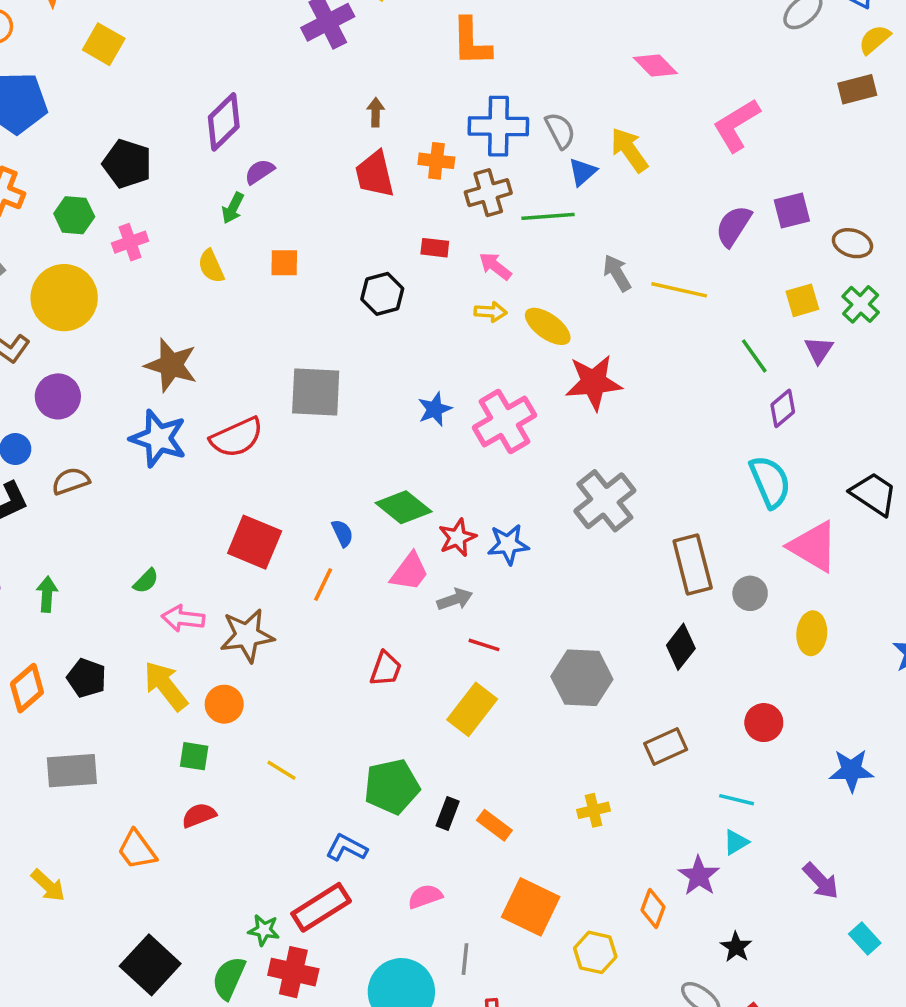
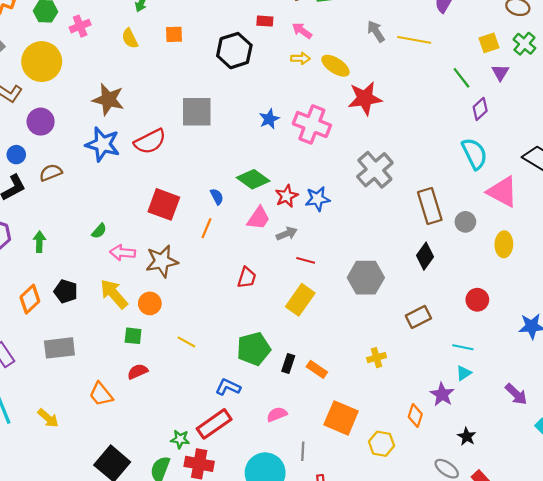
black hexagon: (382, 294) -> (234, 51), size x1.4
pink cross: (504, 421) -> (312, 124), turned -36

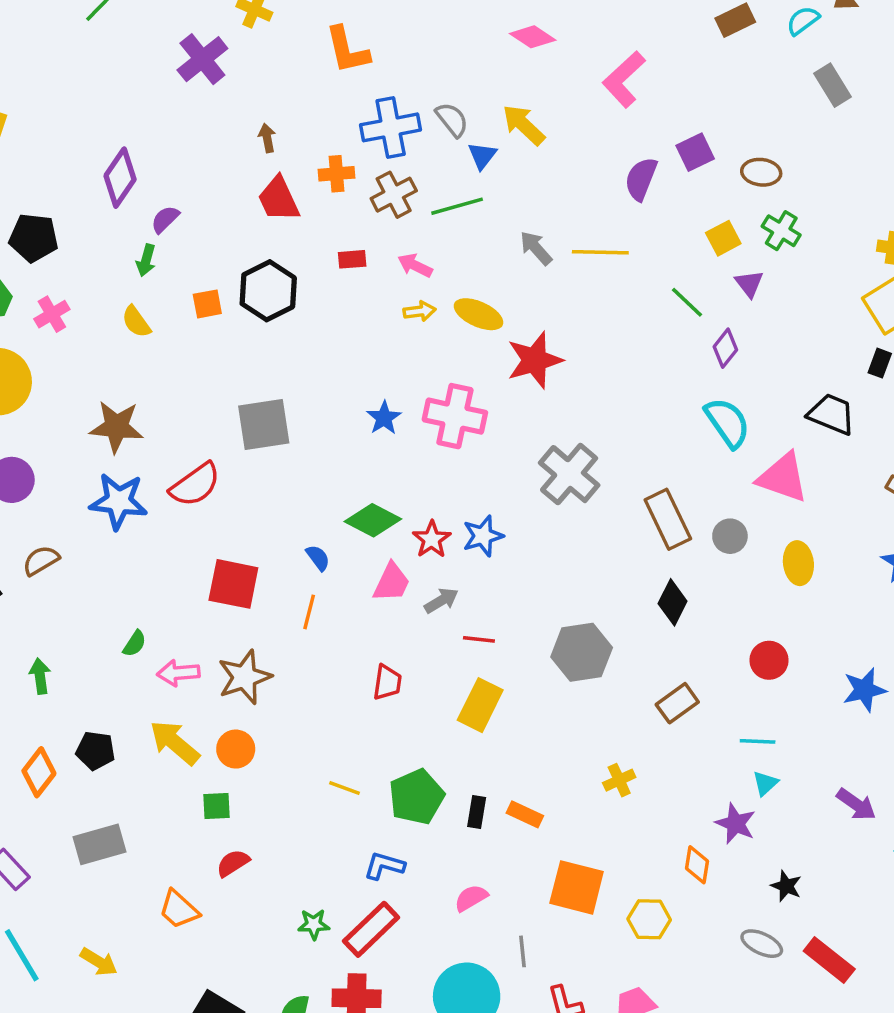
black hexagon: (234, 51) -> (268, 291), moved
yellow line: (186, 342) -> (344, 788), moved
green star: (180, 439) -> (314, 924), moved

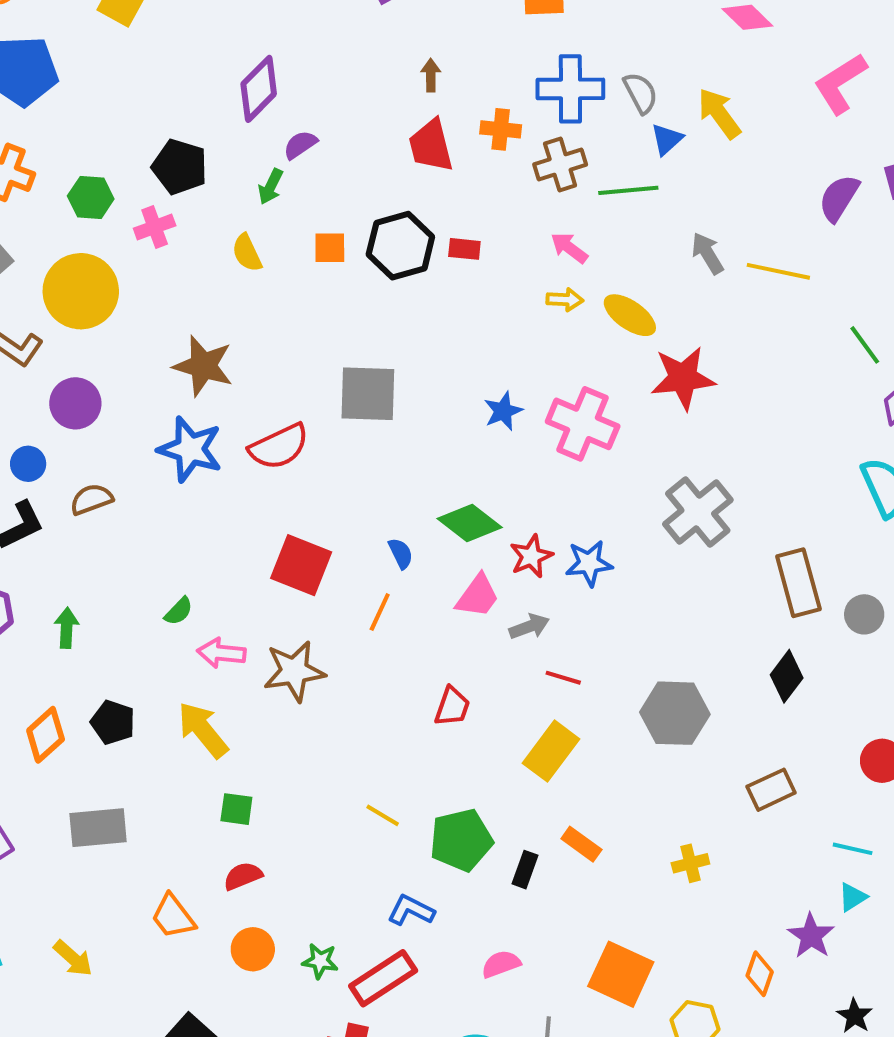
black pentagon: (34, 238) -> (180, 167), moved
red rectangle: (352, 259) -> (464, 249), moved
orange circle: (236, 749) -> (253, 949), moved
orange rectangle: (525, 814) -> (581, 844), moved

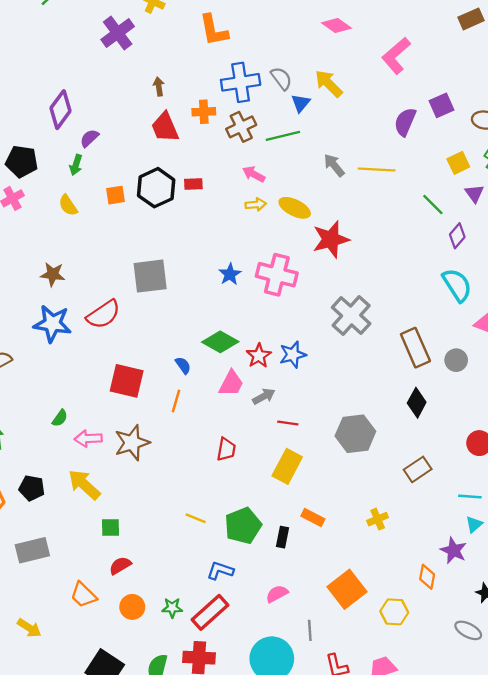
brown star: (203, 366) -> (53, 274), size x0.7
orange square: (621, 974) -> (347, 589), turned 36

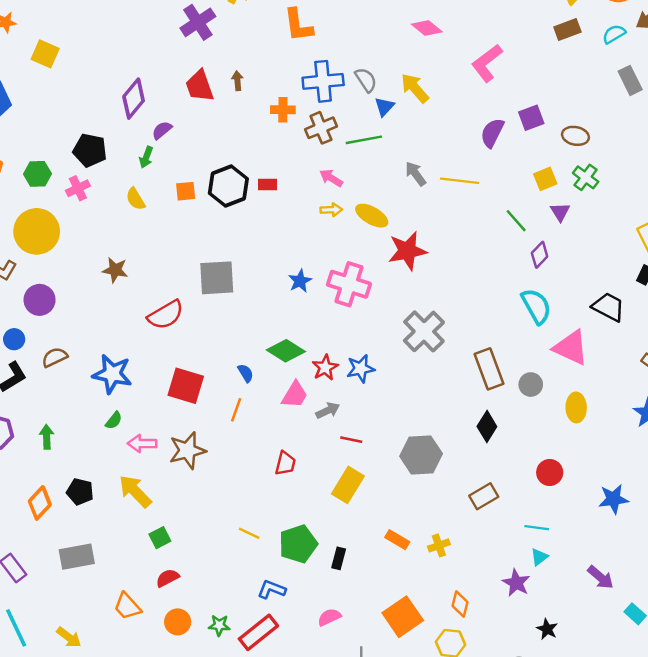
red trapezoid: (165, 127) -> (200, 86), moved
blue star: (52, 324) -> (112, 374), moved
orange rectangle: (313, 518) -> (397, 540), moved
green square: (111, 527) -> (160, 538), turned -30
orange diamond: (427, 577) -> (460, 604), moved

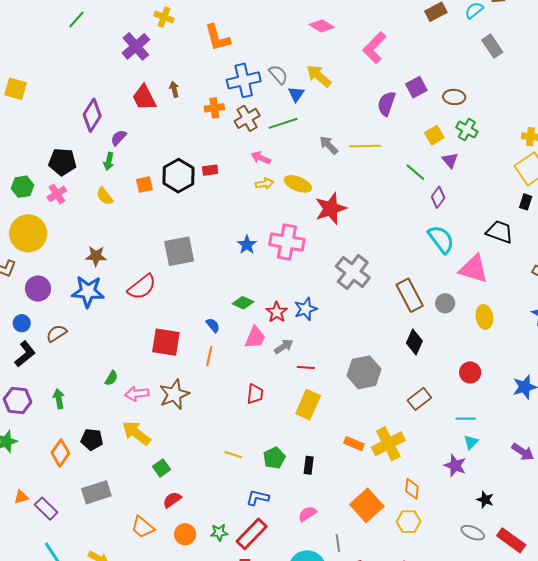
green diamond: (286, 351) -> (243, 303), size x0.7
blue star: (112, 374) -> (88, 292), moved
green pentagon: (298, 544) -> (274, 458), size x0.7
yellow cross: (439, 545) -> (388, 444), size x1.8

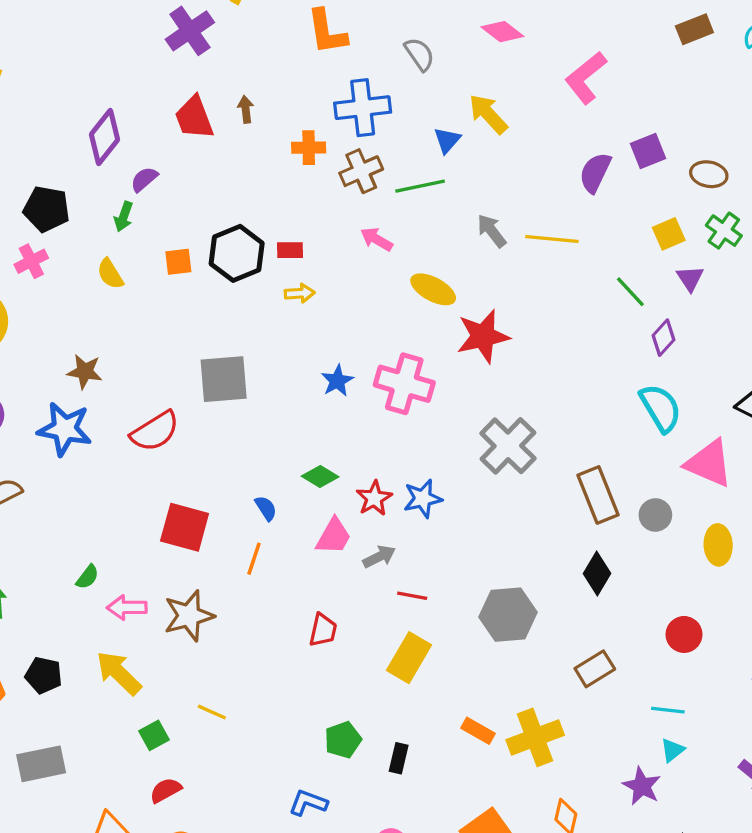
gray semicircle: (278, 75) -> (420, 54), moved
yellow arrow: (264, 184) -> (300, 293), moved
yellow line: (233, 455) -> (212, 712), moved

